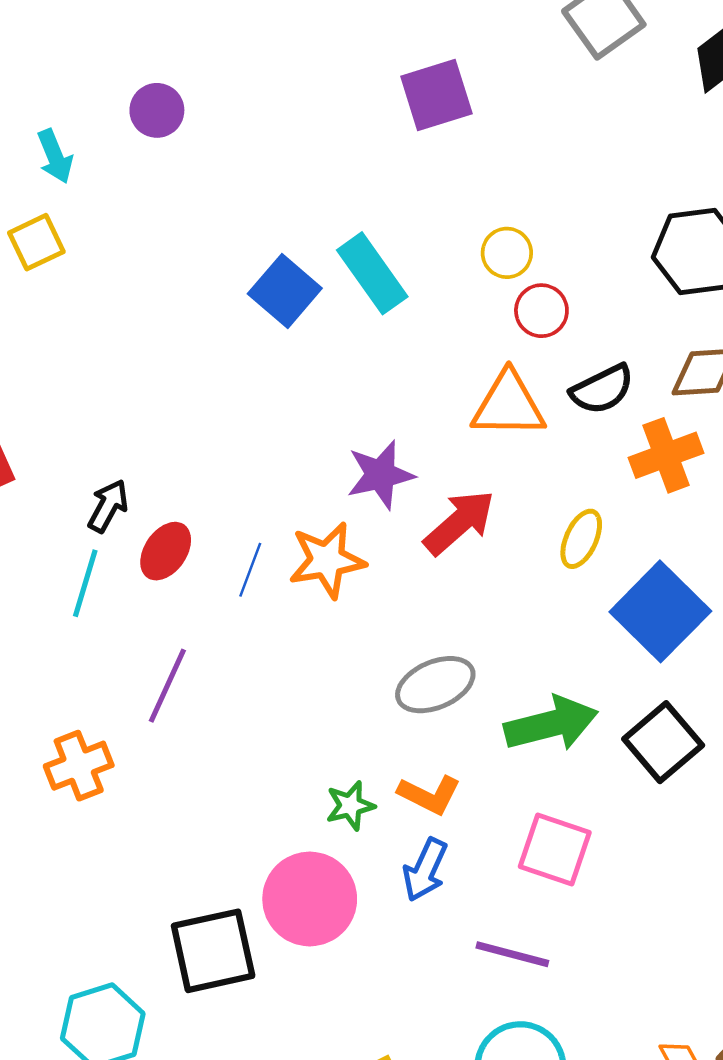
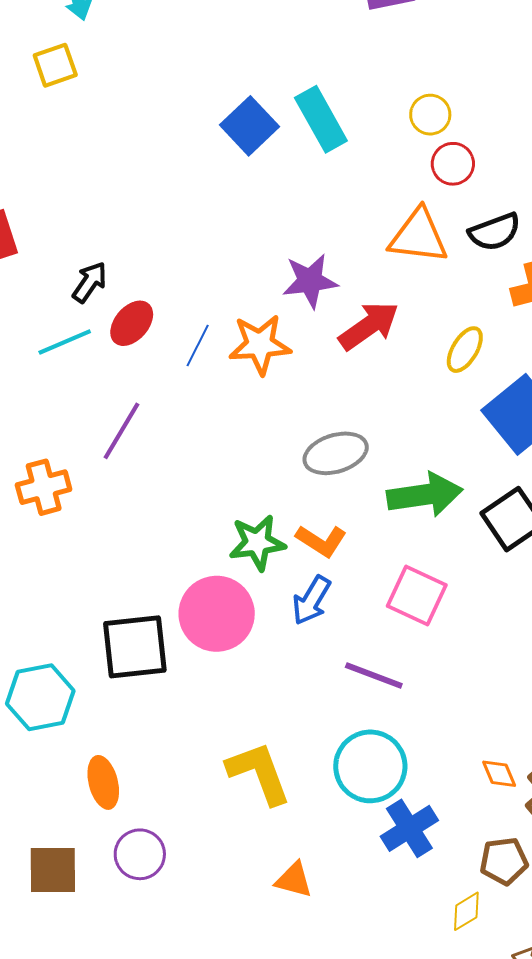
cyan line: (85, 583) -> (65, 342), turned 44
green star: (350, 806) -> (257, 543), size x1.4

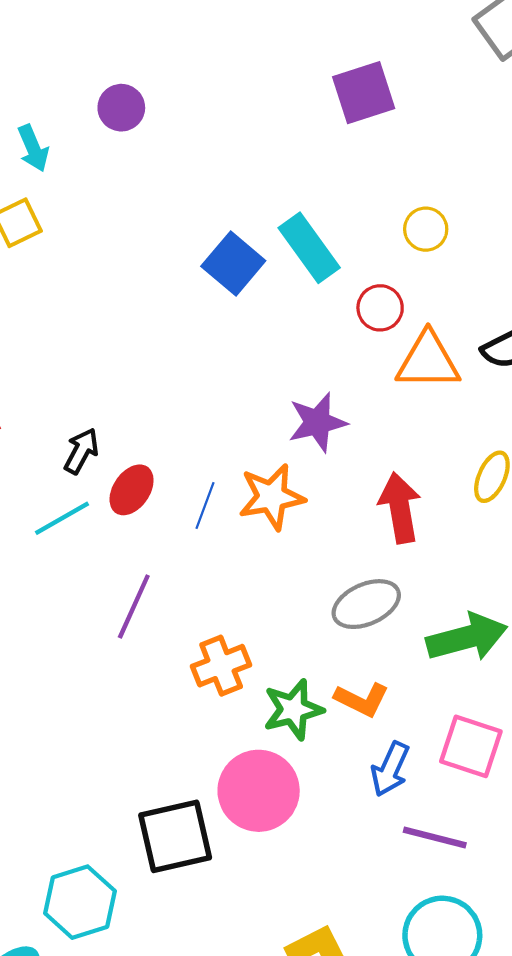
red circle: (453, 164) -> (380, 308), moved
red arrow: (369, 326) -> (400, 508), moved, turned -58
orange cross: (44, 487) -> (221, 666), moved
blue arrow: (311, 600) -> (390, 769), moved

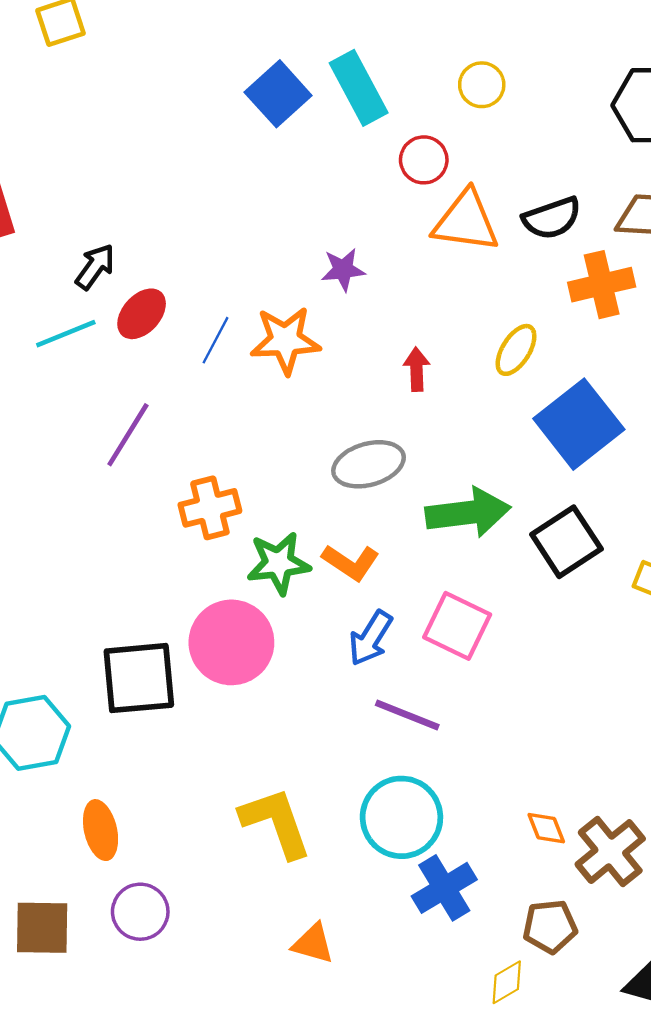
purple star: (317, 422) -> (343, 270), size x0.7
red arrow: (400, 508) -> (417, 369), size x0.6

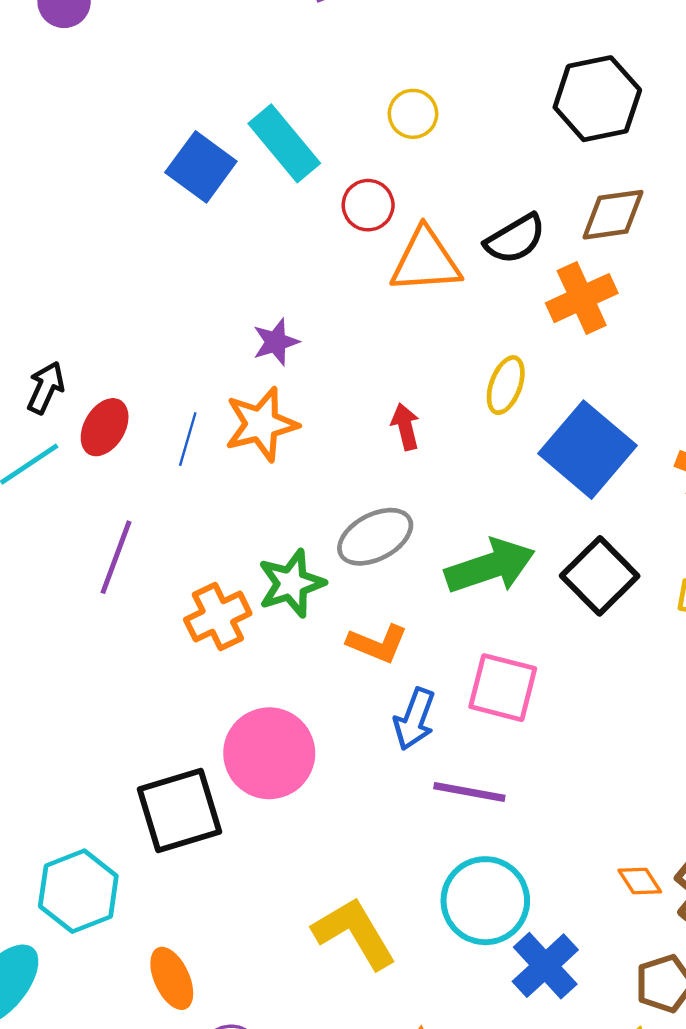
purple star: (343, 270) -> (276, 342), moved
green star: (278, 563) -> (291, 583), moved

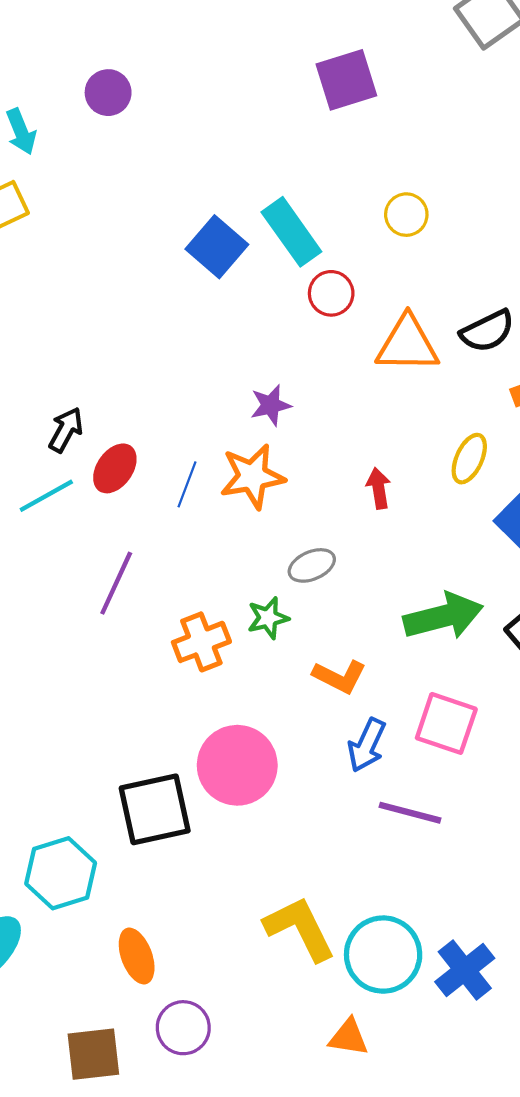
red circle: (368, 205) -> (331, 293), moved
gray ellipse: (375, 537) -> (312, 565), moved, size x0.7
green star: (291, 583) -> (268, 618), size x0.7
cyan circle: (485, 901) -> (383, 955), moved

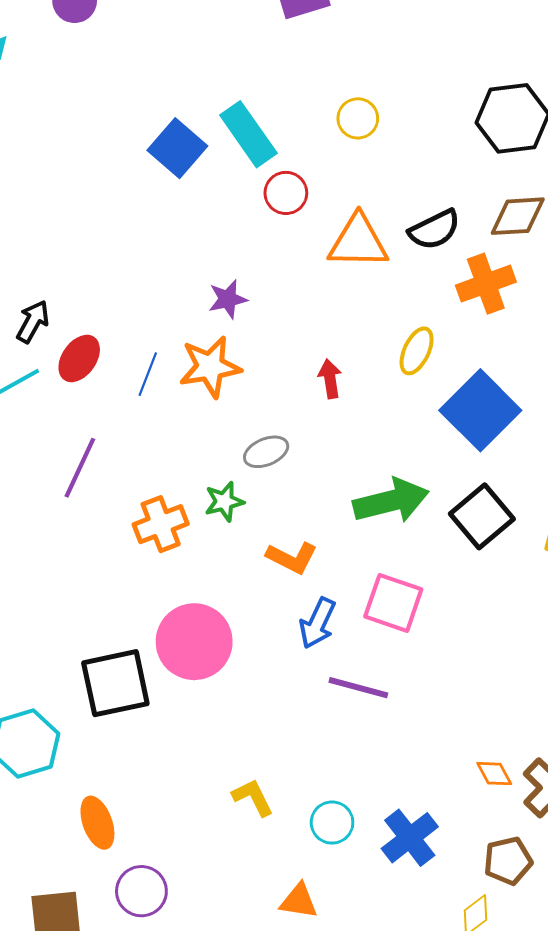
yellow L-shape: (300, 929) -> (253, 797), size x0.6
cyan circle: (383, 955) -> (332, 823), size x0.6

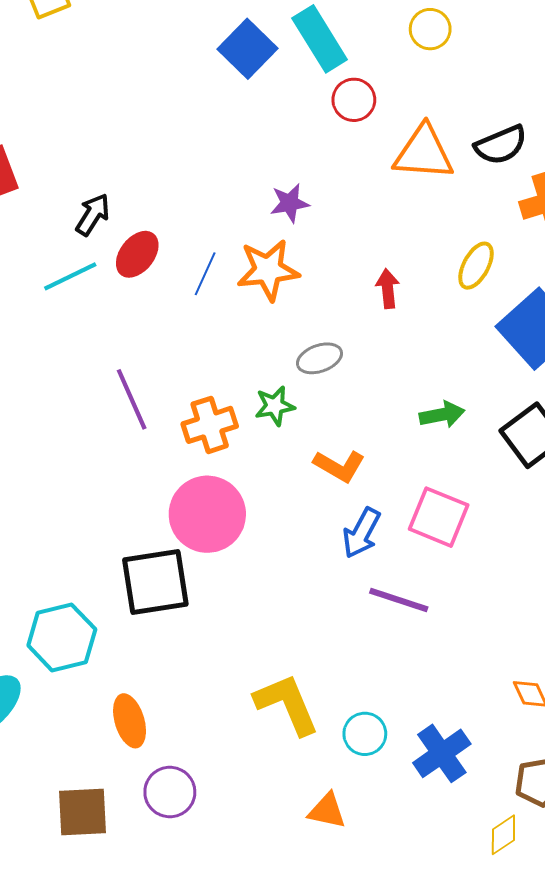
purple line: (80, 468) -> (132, 399), moved, turned -52
green arrow: (391, 501) -> (442, 415), size x0.6
pink circle: (194, 642) -> (207, 514), moved
yellow L-shape: (253, 797) -> (287, 704), size x1.6

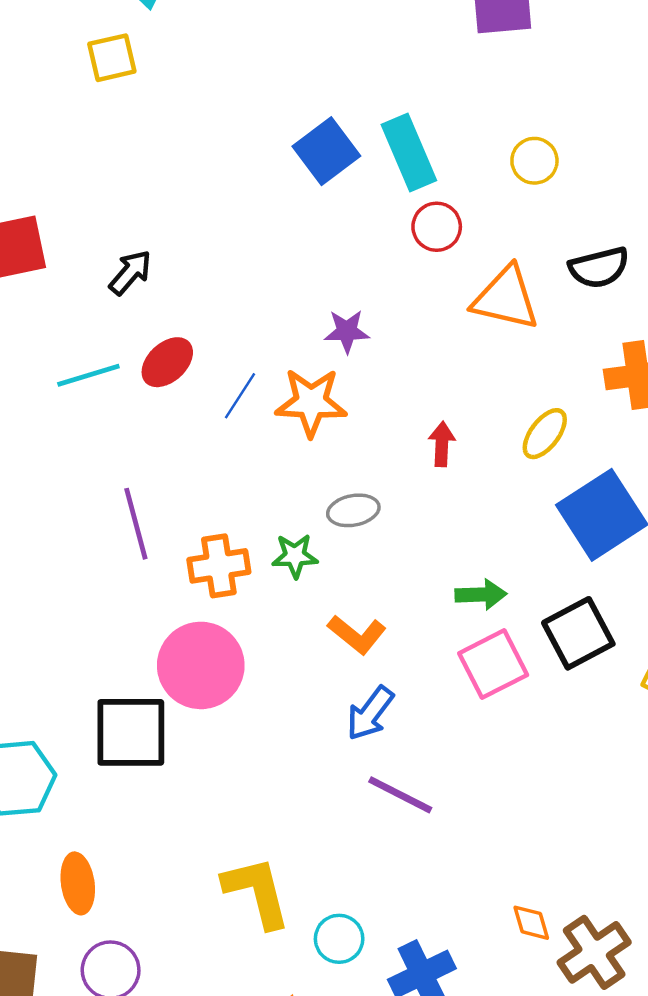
black semicircle: (501, 145) -> (599, 268), moved
black arrow: (93, 215) -> (130, 272), moved
pink square: (439, 517) -> (493, 664), moved, turned 32

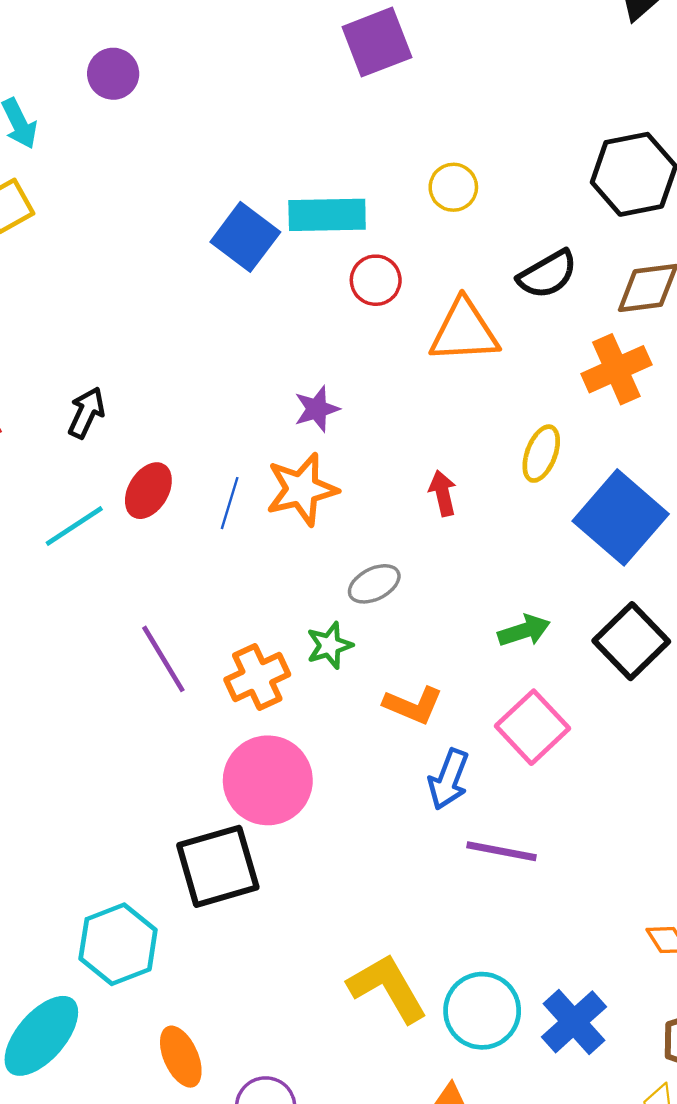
cyan rectangle: (409, 152) -> (327, 215), turned -52
pink square: (493, 664) -> (532, 727), moved
orange ellipse: (78, 883) -> (181, 1057), moved
cyan circle: (339, 939) -> (482, 1011), size x1.5

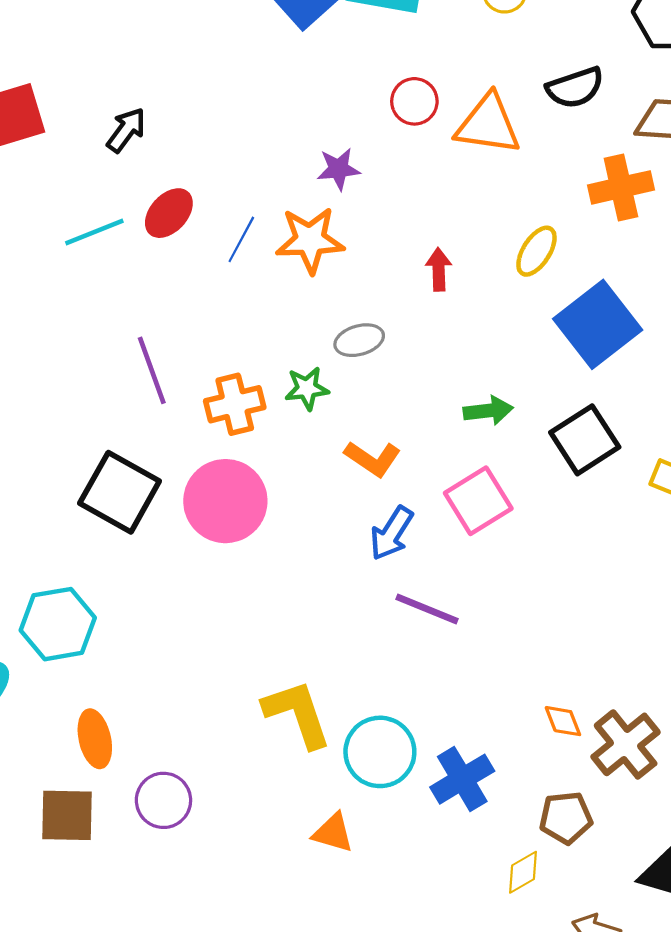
red circle: (376, 280) -> (414, 101), moved
black square: (218, 866) -> (120, 492), moved, turned 34

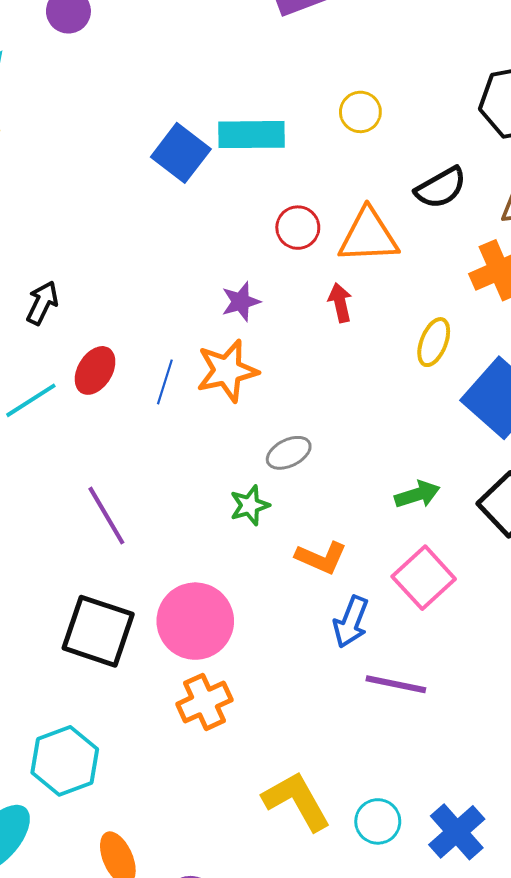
red arrow: (439, 269) -> (340, 303), moved
orange cross: (235, 404) -> (204, 702), moved
cyan circle: (380, 752) -> (378, 821), size x0.7

